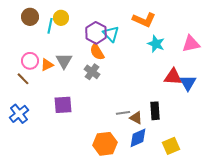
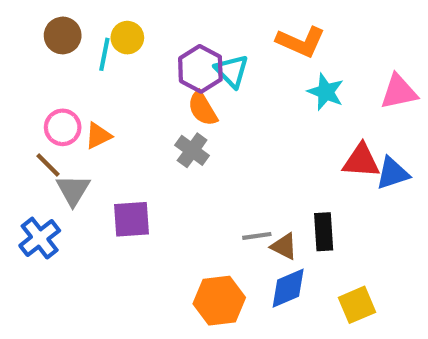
gray triangle: (64, 61) -> (73, 190), moved
blue triangle: (188, 83) -> (393, 173), turned 42

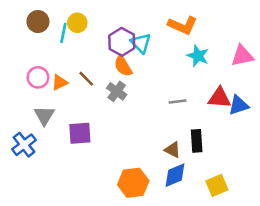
brown line: (48, 165) -> (86, 79), moved
gray line: (257, 236) -> (178, 102), moved

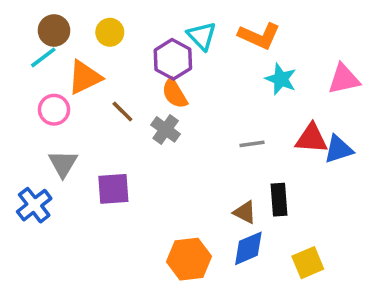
cyan line: (63, 33) -> (43, 57), moved, turned 42
cyan triangle: (141, 43) -> (202, 36), moved
orange triangle: (60, 82) -> (85, 77), moved, size x1.5

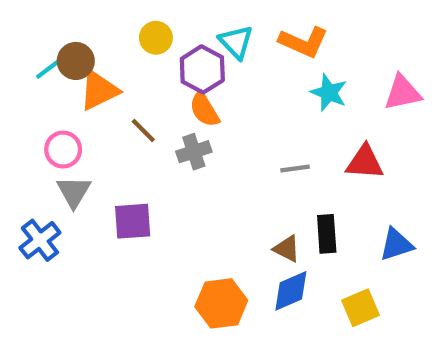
brown circle: (54, 30) -> (76, 61), moved
yellow circle: (110, 32) -> (156, 38), moved
pink circle: (54, 110) -> (63, 150), moved
gray cross: (166, 129) -> (194, 152), turned 36
blue triangle: (338, 149) -> (396, 244), moved

